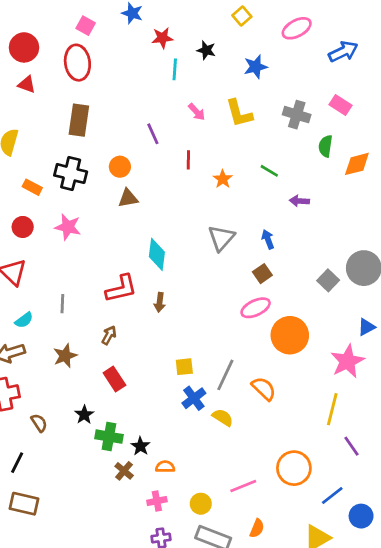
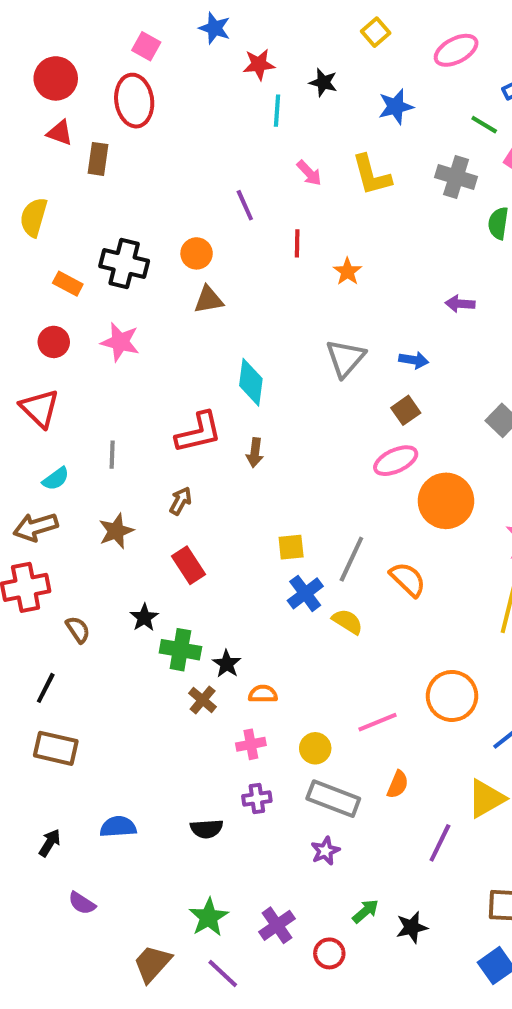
brown rectangle: (79, 120) -> (98, 159), moved, size x0.7
green line: (269, 171) -> (484, 125), moved
blue arrow: (268, 239) -> (414, 360), turned 120

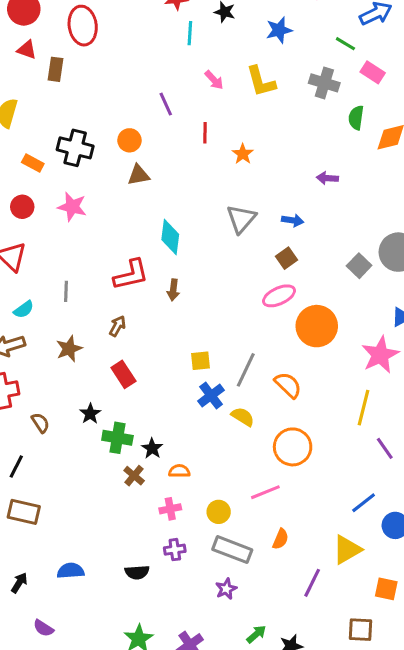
orange circle: (452, 696) -> (293, 447), moved

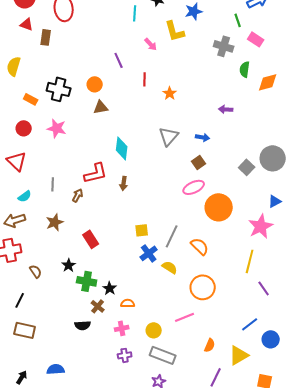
green line: (345, 44) -> (238, 20), turned 40
yellow L-shape: (261, 81) -> (175, 31), moved
brown arrow: (117, 326) -> (78, 195), moved
orange semicircle: (281, 539) -> (210, 345), moved
black semicircle: (137, 572) -> (83, 325), moved

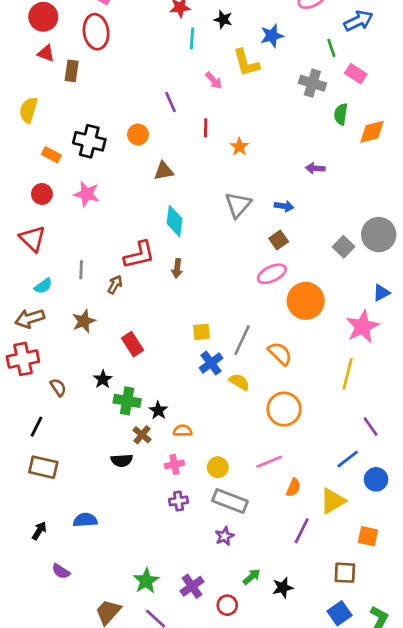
brown triangle: (101, 107) -> (164, 171), moved
purple line: (264, 288) -> (371, 427), moved
pink line: (185, 317) -> (269, 462), moved

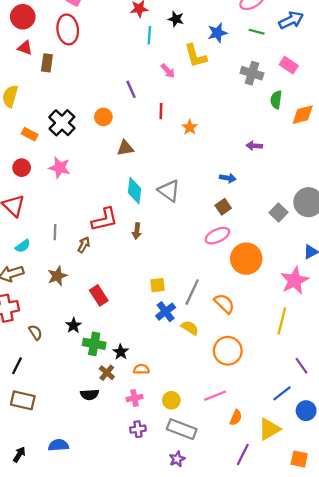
green line: (331, 48) -> (257, 32), moved, turned -56
black cross: (89, 141) -> (62, 123), turned 30
gray triangle: (238, 205) -> (169, 191), moved, turned -35

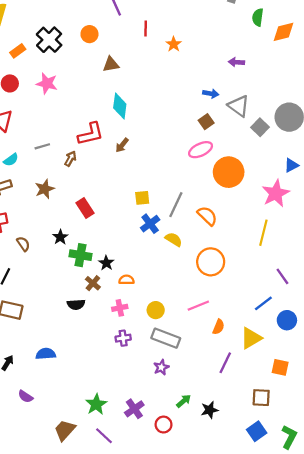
orange rectangle: (30, 134) -> (18, 51), turned -64
gray triangle: (169, 191) -> (239, 106), moved
brown arrow: (137, 231) -> (122, 145), turned 32
gray line: (55, 232) -> (42, 146), turned 72

